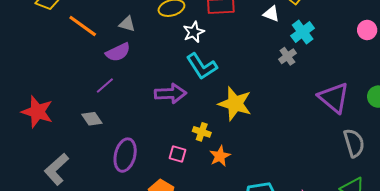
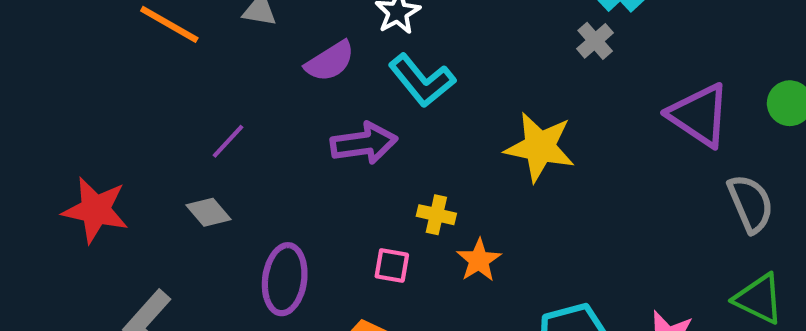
purple semicircle: (118, 52) -> (330, 61), moved
yellow star: (235, 104) -> (540, 147), moved

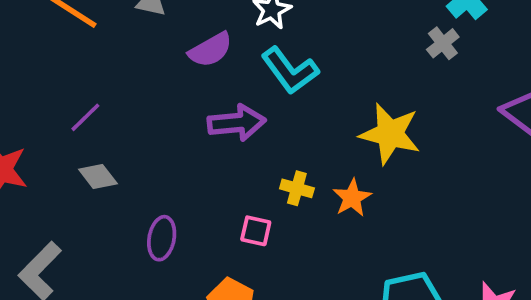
purple line: (228, 141) -> (85, 117), moved
orange star: (479, 260) -> (352, 198), moved
purple ellipse: (285, 279) -> (162, 238), size x0.7

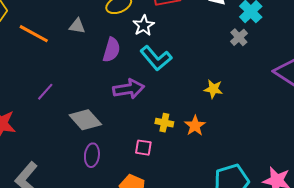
purple semicircle: (210, 50) -> (112, 50), turned -40
yellow star: (390, 134) -> (213, 89), size x0.6
gray diamond: (98, 177) -> (85, 120), moved, size x1.5

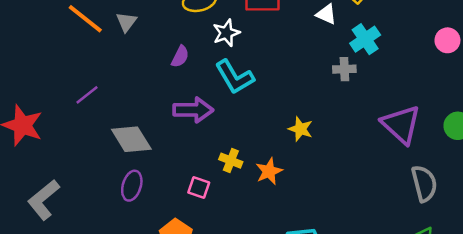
gray triangle: (77, 26) -> (126, 22), moved, turned 48
gray cross: (239, 37) -> (344, 69), turned 30
purple semicircle: (112, 50) -> (180, 57), size x0.7

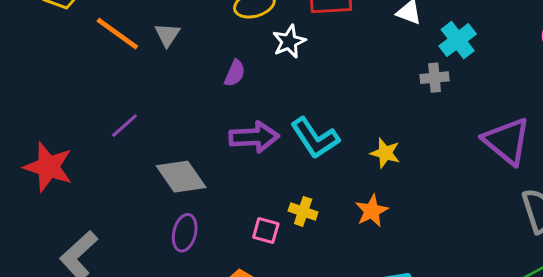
cyan L-shape: (235, 77) -> (315, 138), moved
yellow cross: (231, 161) -> (303, 211), moved
orange star: (269, 171) -> (372, 211), moved

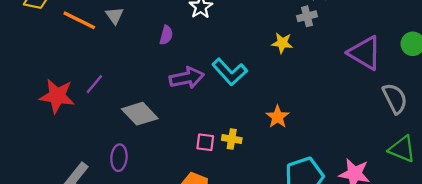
yellow star: (385, 153) -> (282, 43), moved
red star: (48, 167) -> (57, 96), moved
yellow cross: (303, 211) -> (232, 139), moved
purple ellipse: (185, 233) -> (119, 158), moved

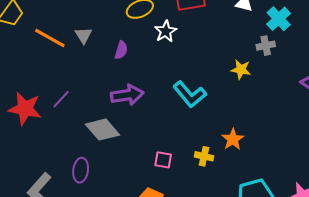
purple semicircle: (166, 35) -> (121, 50), moved
purple arrow: (187, 78) -> (127, 95), moved
yellow cross: (232, 139) -> (204, 156), moved

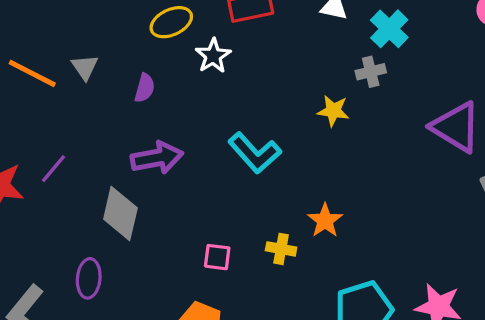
gray diamond: (103, 130) -> (120, 213), turned 56

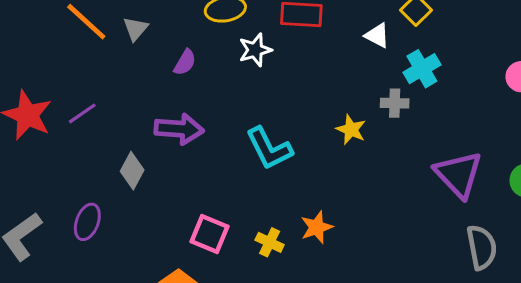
gray diamond: (120, 213) -> (132, 171), size x0.7
pink square: (217, 257) -> (209, 234), size x1.4

